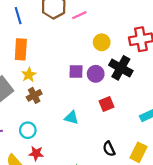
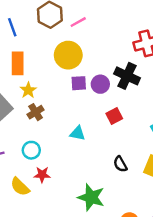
yellow circle: (102, 42) -> (68, 55), moved, size x1.5

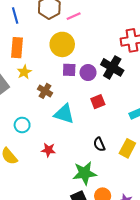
brown cross: (36, 112) -> (45, 91), moved, turned -32
cyan triangle: (78, 133) -> (64, 114), size x1.5
red star: (42, 175) -> (48, 150), moved
green star: (91, 197) -> (85, 173), moved, turned -30

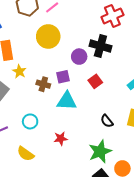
purple square: (69, 70) -> (63, 77), moved

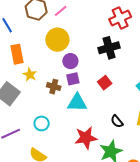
black cross: (100, 46) -> (109, 48), turned -30
purple circle: (79, 57) -> (70, 61), moved
red star: (61, 139) -> (86, 138), moved, size x1.6

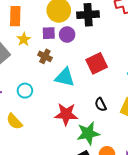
black cross: (109, 48) -> (88, 15), moved
purple square: (73, 79) -> (49, 33), moved
red square: (105, 83) -> (97, 63), size x1.5

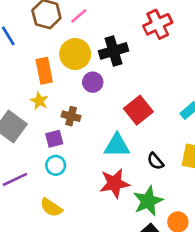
orange rectangle: (15, 16) -> (44, 71), moved
purple square: (49, 33) -> (54, 139), moved
cyan triangle: (65, 77) -> (117, 145), moved

